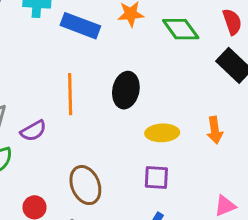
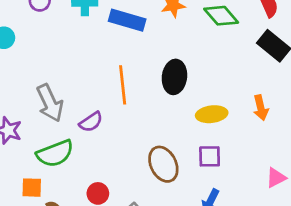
brown ellipse: (85, 185) -> (163, 164), moved

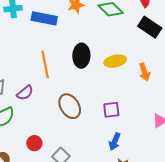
yellow ellipse: (212, 114) -> (115, 61), moved
brown ellipse: (163, 164) -> (70, 106), moved

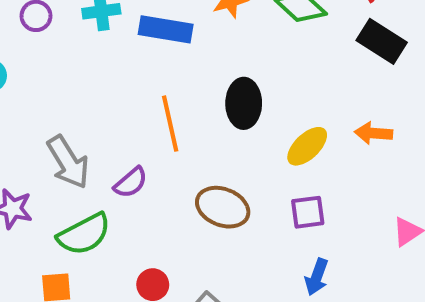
yellow ellipse: (115, 61) -> (307, 146), moved, turned -30
orange arrow: (144, 72) -> (373, 133), turned 114
brown ellipse: (70, 106) -> (223, 207), turned -35

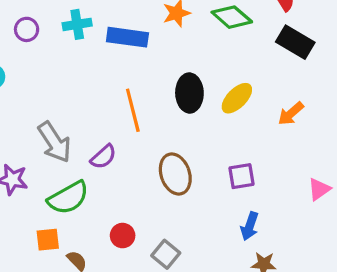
orange arrow: (373, 133) -> (291, 114), turned -44
yellow ellipse: (307, 146) -> (237, 98), moved
brown ellipse: (223, 207) -> (175, 174), turned 51

